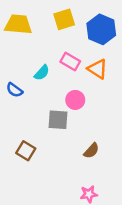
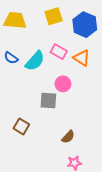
cyan semicircle: (42, 73) -> (35, 61), size x1.5
blue semicircle: (15, 90) -> (11, 58), moved
brown semicircle: (91, 151) -> (68, 137), moved

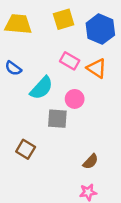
cyan semicircle: (35, 61) -> (41, 88), moved
brown semicircle: (68, 137) -> (91, 162), moved

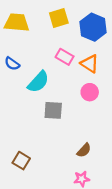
pink circle: (75, 99) -> (90, 92), moved
brown square: (26, 149) -> (21, 161), moved

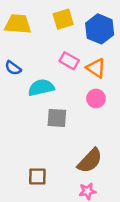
cyan semicircle: (38, 82) -> (41, 88), turned -145
brown semicircle: (84, 150) -> (90, 161), size x1.6
brown square: (21, 161) -> (37, 177), moved, turned -30

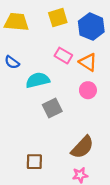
gray square: (57, 118) -> (52, 108), turned -30

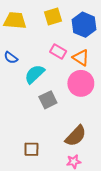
cyan semicircle: (38, 80) -> (35, 74), turned -30
pink circle: (88, 90) -> (81, 83), size x1.6

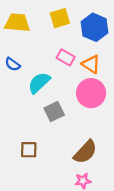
brown square: (31, 149) -> (29, 150), moved

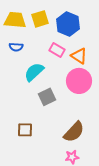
yellow square: (60, 18) -> (40, 19), moved
blue hexagon: (94, 27) -> (68, 24), moved
blue semicircle: (13, 64) -> (16, 47), moved, turned -32

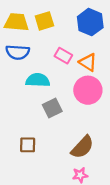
blue hexagon: (68, 24) -> (90, 22), moved
blue semicircle: (16, 47) -> (18, 52), size x1.5
cyan semicircle: (34, 72) -> (38, 80), turned 45

